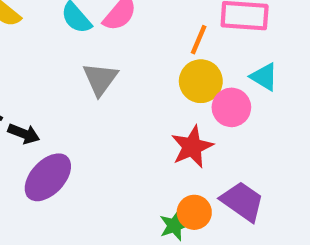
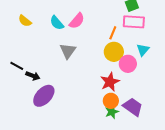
cyan triangle: (264, 77) -> (143, 50), turned 40
orange circle: (194, 212) -> (111, 101), moved
green star: (175, 225) -> (112, 112), moved

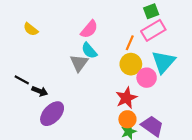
pink rectangle: (134, 22) -> (153, 30), turned -35
cyan semicircle: (57, 23) -> (89, 51), moved
cyan triangle: (143, 50) -> (163, 62), size x1.6

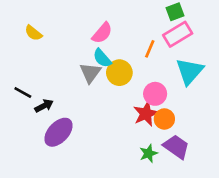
yellow circle: (131, 64) -> (119, 73), moved
pink circle: (147, 78) -> (155, 94), moved
black arrow: (40, 91) -> (44, 106), turned -49
orange circle: (127, 119) -> (164, 119), moved

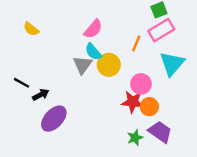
red star: (146, 114) -> (133, 102), turned 30

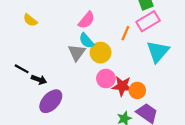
pink circle: (141, 84) -> (106, 79), moved
black arrow: (41, 95) -> (39, 80), turned 48

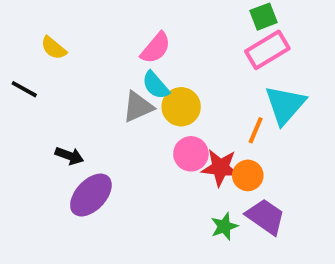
orange line: (125, 33) -> (256, 130), moved
gray triangle: (77, 53) -> (138, 107), turned 30
black line: (22, 69) -> (24, 89), moved

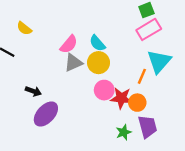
pink semicircle: (156, 48) -> (69, 44), moved
cyan semicircle: (156, 85) -> (97, 43), moved
purple trapezoid: (265, 217) -> (148, 127), turned 40

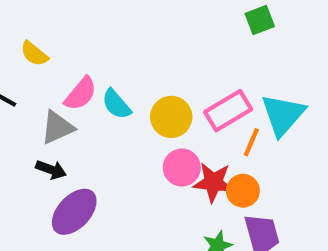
pink rectangle: (149, 29) -> (228, 111), moved
cyan semicircle: (97, 43) -> (116, 104), moved
pink semicircle: (69, 44) -> (81, 94), moved
gray triangle: (73, 63) -> (57, 127), moved

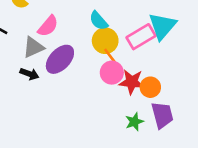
cyan semicircle: (116, 104) -> (99, 21), moved
cyan triangle: (283, 115) -> (162, 26), moved
orange line: (251, 142) -> (110, 57), moved, turned -60
purple ellipse: (74, 212) -> (60, 59), moved

